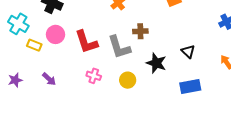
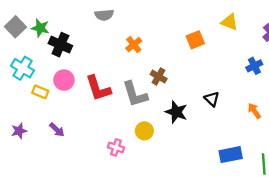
brown cross: (140, 31) -> (159, 76), turned 32
pink cross: (94, 76) -> (116, 147), moved
blue rectangle: (190, 86) -> (231, 155), moved

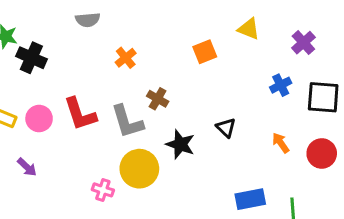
pink circle: (64, 80) -> (39, 119), moved
yellow circle: (144, 131) -> (139, 169), size x1.6

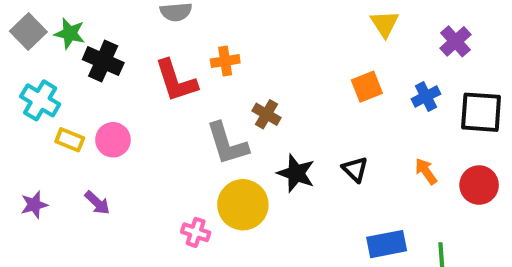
yellow triangle: (249, 29) -> (385, 24), turned 35
orange square: (205, 52) -> (367, 87), moved
orange cross: (126, 58) -> (225, 61), turned 30
red L-shape: (80, 114) -> (176, 81), moved
black triangle: (226, 128) -> (355, 169), moved

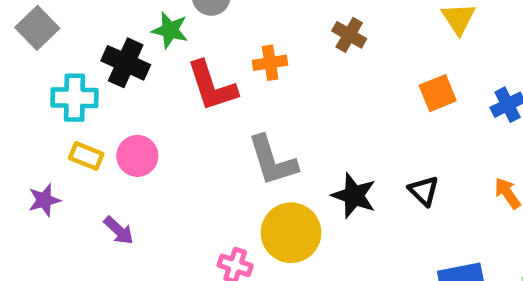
green star: (70, 33) -> (170, 30), moved
cyan cross: (40, 100) -> (74, 98), moved, turned -30
brown cross: (267, 114) -> (349, 35), moved
purple star: (34, 205) -> (44, 200), moved

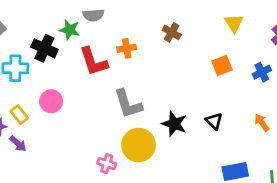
yellow rectangle: (86, 156) -> (19, 115), moved, turned 30
purple arrow: (119, 230) -> (18, 144), moved

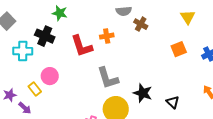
gray semicircle: (93, 15) -> (124, 11), moved
green star: (70, 30) -> (60, 13), moved
yellow rectangle: (19, 115) -> (35, 89), moved
black triangle: (214, 121) -> (173, 102), moved

